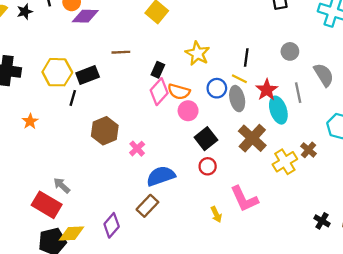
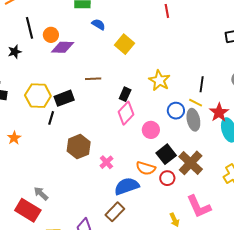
black star: (25, 12) -> (15, 52), moved
orange semicircle: (179, 92) -> (146, 168), moved
brown cross: (252, 138) -> (191, 163), moved

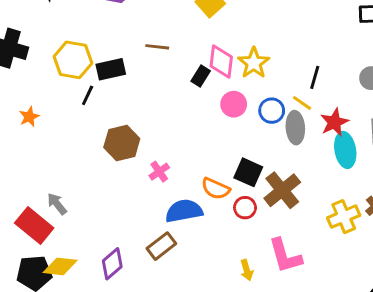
pink diamond: (126, 113) -> (221, 62), moved, turned -45
pink circle: (151, 130) -> (234, 104), moved
black square: (166, 154) -> (248, 172), turned -36

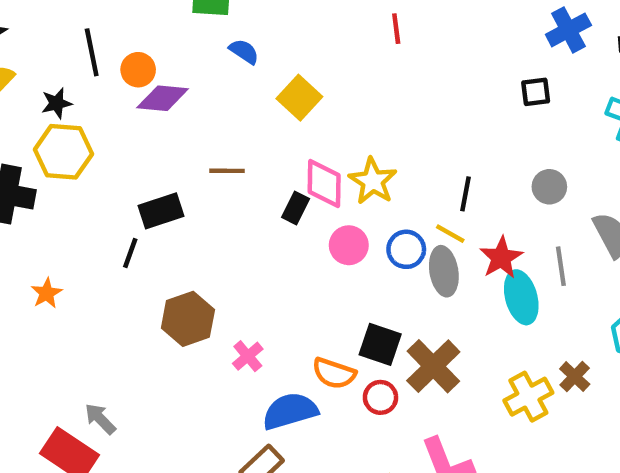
yellow hexagon: (73, 60) -> (63, 152), moved

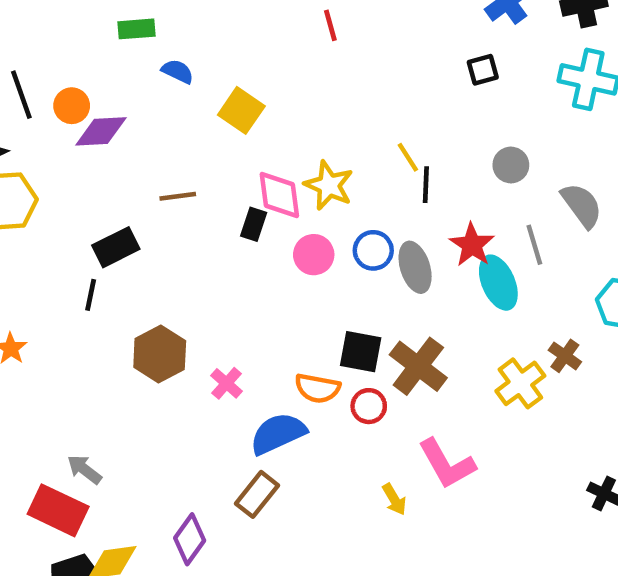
yellow line: (450, 234) -> (408, 157), moved, turned 36

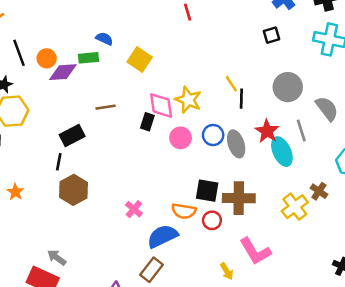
green rectangle: (137, 29) -> (88, 58), moved
gray circle: (511, 165) -> (288, 87), size x1.5
brown hexagon: (160, 354) -> (73, 190), moved
brown cross: (418, 366) -> (239, 198), turned -36

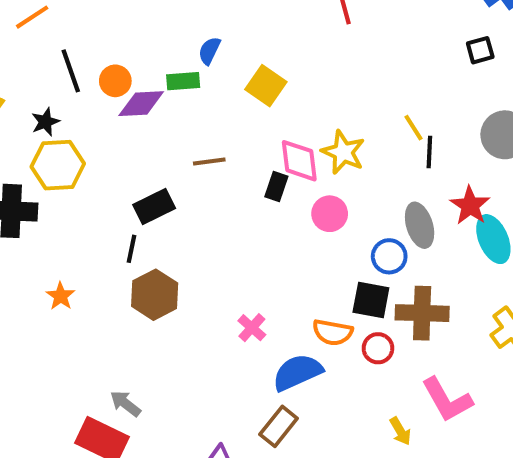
blue semicircle: (104, 39) -> (209, 51), turned -90
blue circle: (213, 135) -> (389, 256), moved

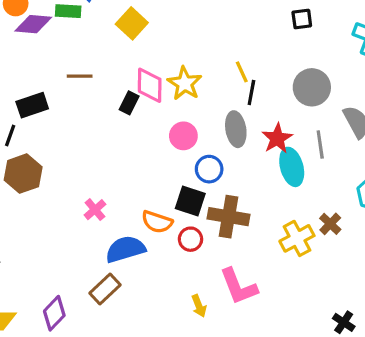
pink circle: (330, 214) -> (183, 136), moved
gray ellipse: (420, 225) -> (236, 129), moved

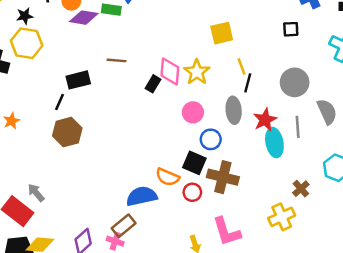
yellow square: (132, 23) -> (222, 33), moved, turned 30
pink cross: (95, 210) -> (115, 241), moved, turned -35
yellow cross: (297, 238) -> (282, 217), moved

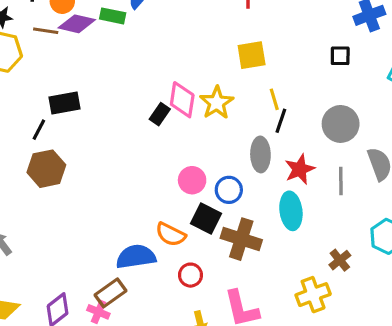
brown line: (116, 60) -> (46, 31), moved
pink circle: (193, 112) -> (192, 180), moved
cyan ellipse: (274, 143) -> (291, 211), moved
red circle: (192, 192) -> (191, 275), moved

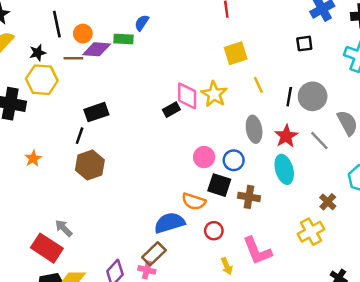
black rectangle: (160, 114) -> (171, 110), turned 35
black line: (281, 121) -> (289, 97), moved
gray line: (341, 181) -> (319, 140), turned -35
brown cross: (241, 239) -> (249, 197), size x0.7

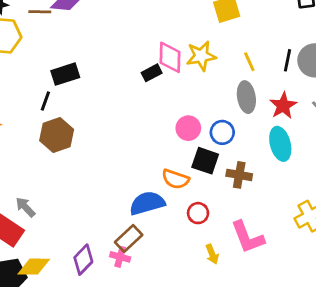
yellow line: (258, 85) -> (249, 62), moved
yellow star: (214, 94) -> (201, 56), turned 30

